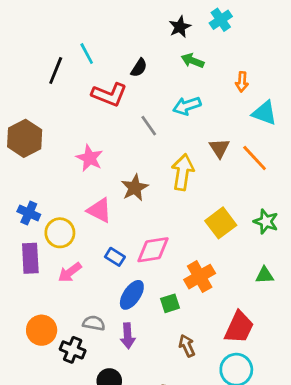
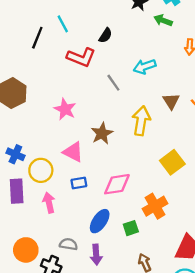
green arrow: (193, 61) -> (163, 20), moved
blue rectangle: (115, 257) -> (79, 183), moved, turned -42
pink arrow: (70, 272) -> (49, 203), turned 114

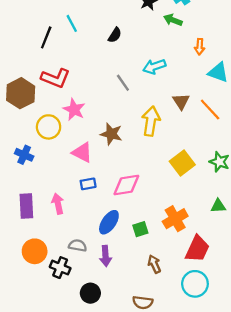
red L-shape: (81, 57) -> (56, 78), moved
brown star: (102, 133) -> (111, 134), turned -30
yellow circle: (41, 170) -> (49, 127), moved
purple rectangle: (17, 191) -> (26, 206), moved
orange cross: (155, 206) -> (175, 219), moved

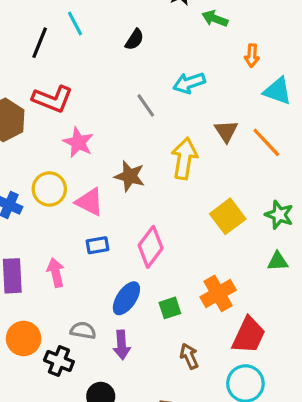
yellow circle: (49, 127) -> (49, 189), moved
pink diamond: (126, 185) -> (151, 247), turned -44
green triangle: (218, 206) -> (278, 261), moved

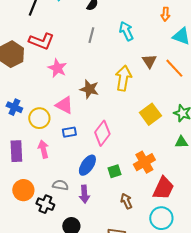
cyan arrow: (189, 83) -> (126, 31), turned 84
gray line: (146, 105) -> (91, 35), moved, turned 49
yellow circle: (49, 189) -> (39, 118), moved

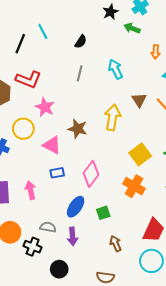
yellow circle: (39, 118) -> (23, 129), moved
orange cross: (144, 162) -> (134, 186), moved, turned -30

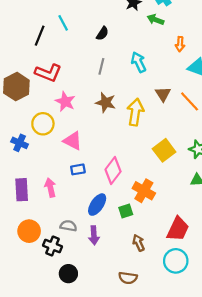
brown star: (78, 129) -> (106, 103), moved
orange cross: (134, 186) -> (144, 191), moved
black circle: (59, 269) -> (68, 274), moved

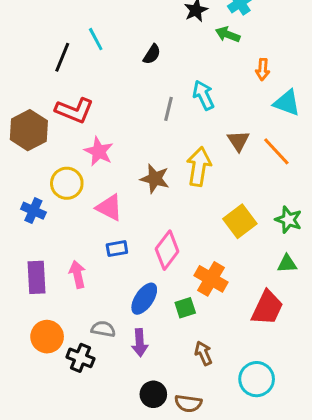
gray line: (101, 66) -> (169, 109), moved
brown star: (106, 103) -> (155, 179), moved
red trapezoid: (178, 229) -> (267, 308), moved
black circle: (68, 274) -> (153, 394), moved

